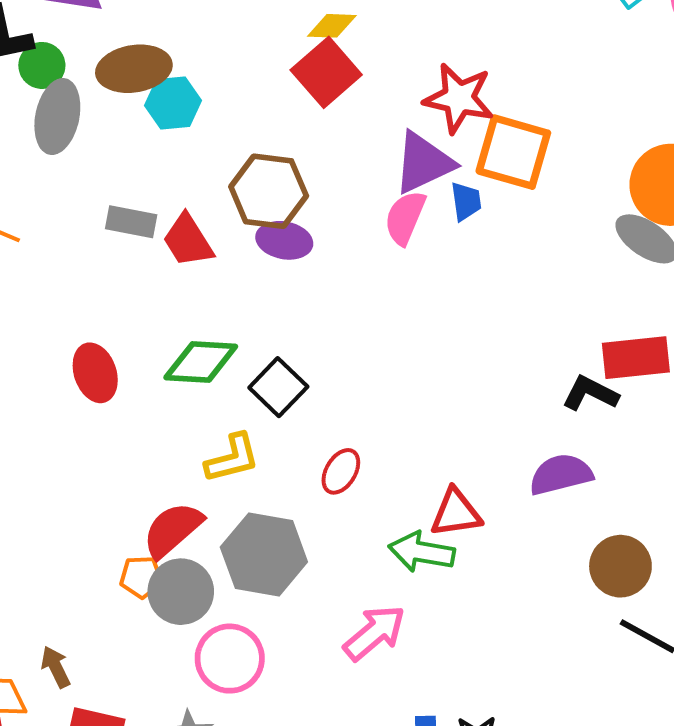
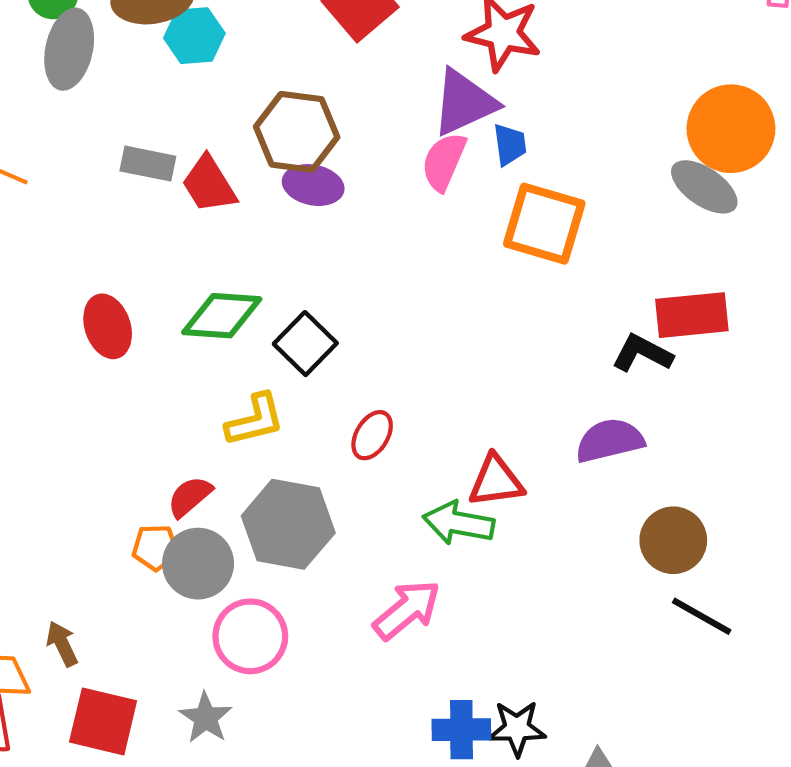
orange square: (513, 152) -> (544, 224), moved
red semicircle: (173, 530) -> (190, 497), size x0.7

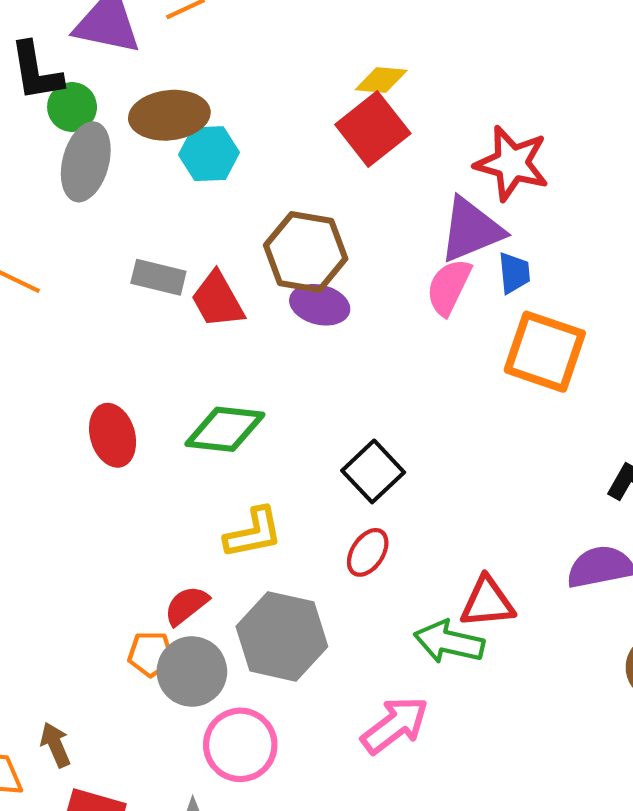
black square: (305, 344) -> (373, 471), moved

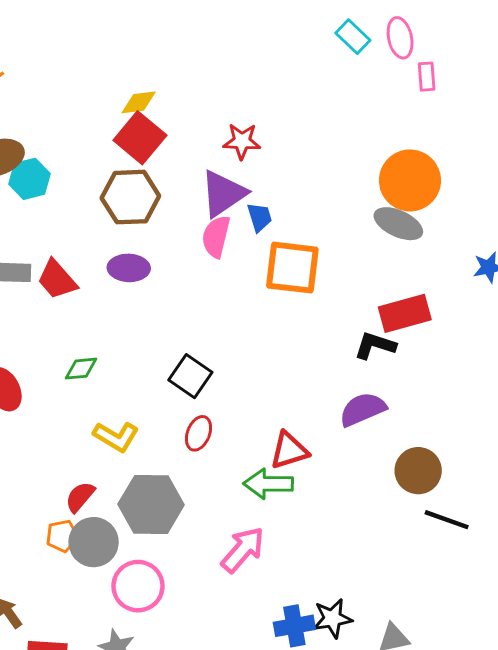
red star: (512, 163) -> (242, 141), size x0.7
brown hexagon: (306, 252) -> (130, 197), moved
green diamond: (225, 429) -> (81, 369), size x0.6
yellow L-shape: (253, 533) -> (116, 437), turned 54

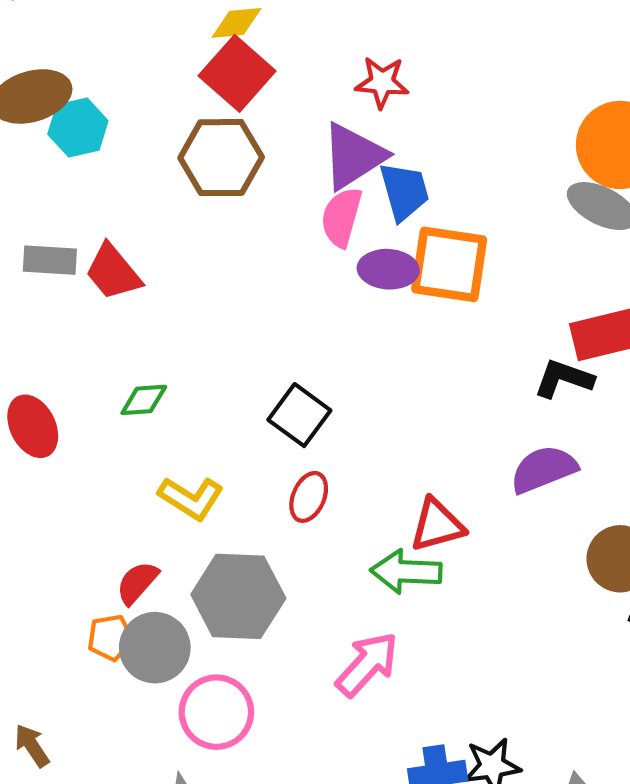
blue trapezoid: (259, 217) -> (404, 191), size x1.4
purple ellipse: (129, 268) -> (388, 269), moved

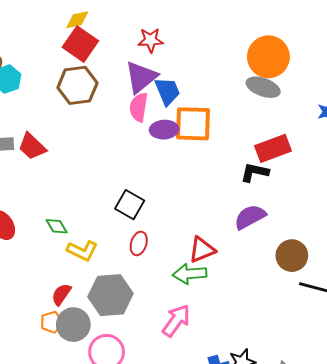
green diamond: (144, 400) -> (57, 226), moved, turned 70

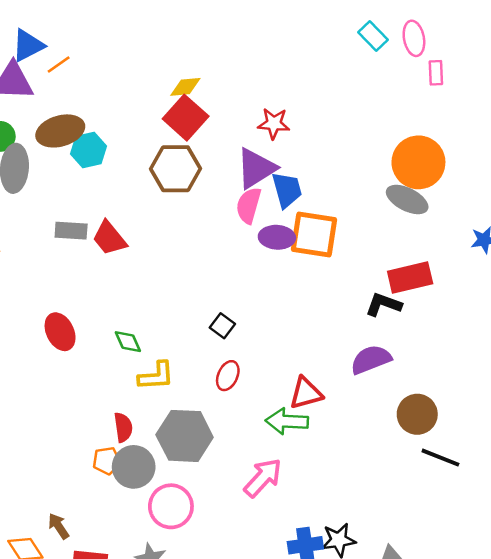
black square: (130, 205) -> (222, 326), size x0.7
yellow L-shape: (82, 251) -> (156, 376), turned -36
red semicircle: (61, 294) -> (123, 427), turned 130

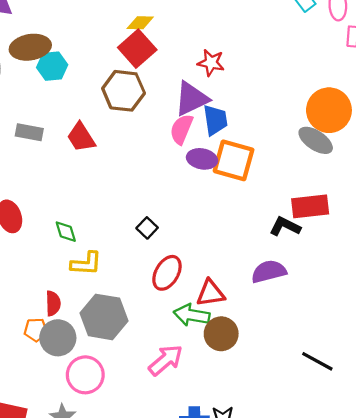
red trapezoid: (109, 238) -> (81, 137), moved
red ellipse: (228, 376) -> (167, 273), moved, size x1.4
brown circle: (417, 414) -> (221, 334), moved

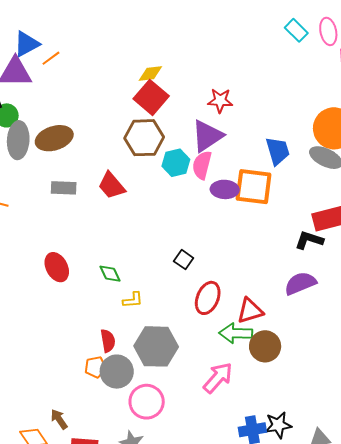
brown ellipse: (30, 47) -> (54, 138), moved
cyan hexagon: (52, 66) -> (176, 163), moved
blue trapezoid: (215, 120) -> (278, 151), moved
yellow L-shape: (86, 264) -> (133, 300), size x0.7

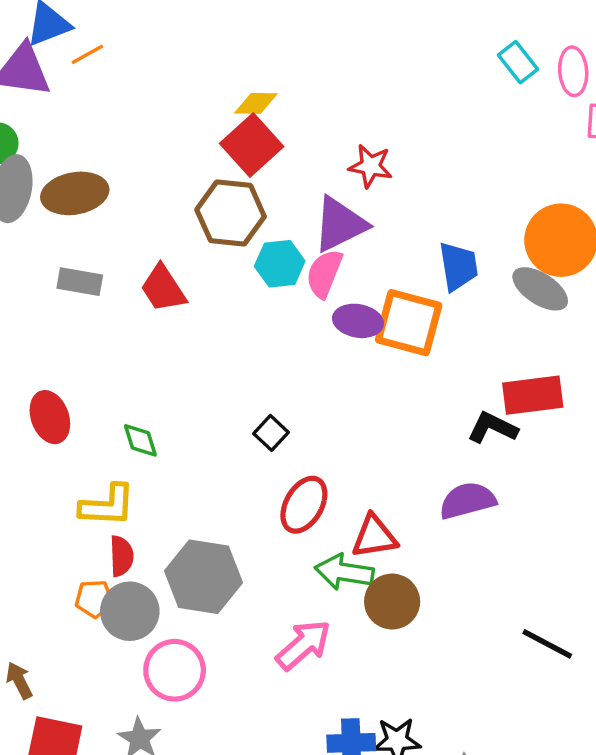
yellow L-shape: (133, 300) -> (107, 505), moved, size x1.6

